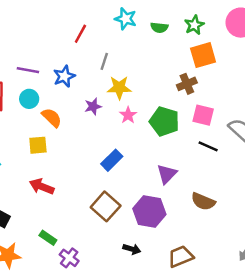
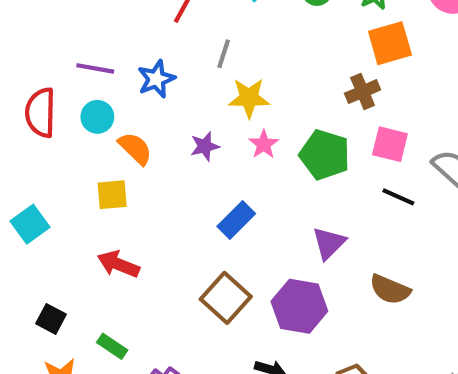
purple star: (93, 106) -> (205, 146), moved
green rectangle: (48, 238) -> (112, 346), moved

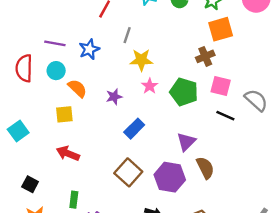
purple star: (205, 146) -> (114, 97), moved
brown semicircle: (390, 289) -> (205, 168), moved, turned -140
green rectangle: (112, 346) -> (74, 200), moved, turned 63

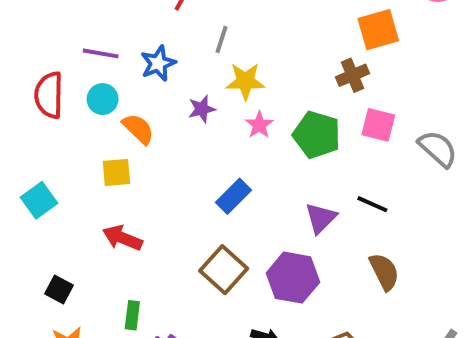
purple star: (114, 97) -> (202, 109), moved
black line: (225, 116) -> (372, 204), moved
brown semicircle: (205, 168) -> (384, 272), moved

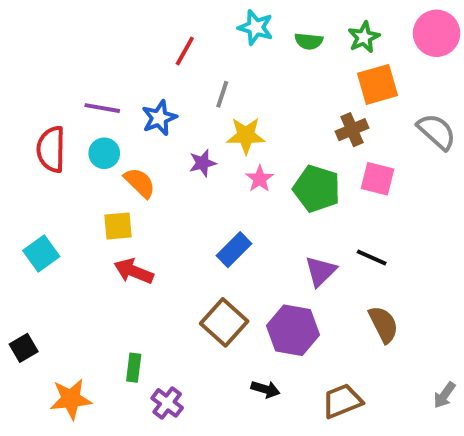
gray semicircle: (438, 149) -> (437, 132), moved
red arrow: (122, 238) -> (134, 271), moved
black square: (59, 289) -> (24, 348), moved, turned 32

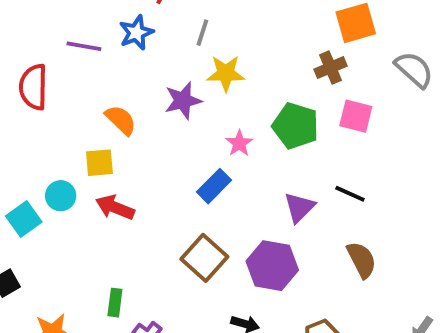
blue star: (159, 118) -> (136, 33), moved
cyan circle: (104, 153) -> (61, 196), moved
purple star: (203, 163) -> (183, 101), size x1.4
pink star: (260, 179) -> (239, 143), moved
cyan square: (41, 254) -> (24, 219), moved

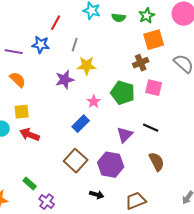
blue star: (136, 33) -> (41, 45), turned 30
orange semicircle: (121, 120) -> (18, 80), moved
green rectangle: (115, 303) -> (30, 184), turned -56

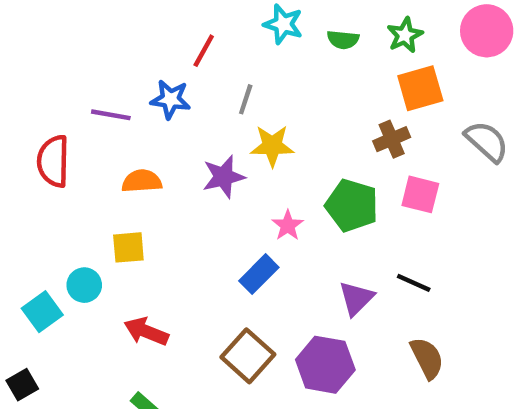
orange semicircle: (18, 80) -> (142, 181), moved, turned -48
red arrow: (30, 135) -> (146, 332), moved

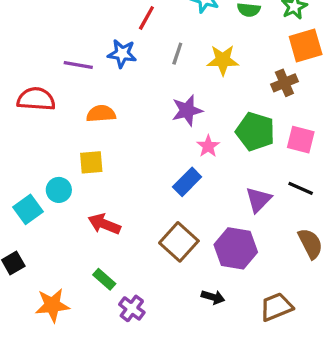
yellow star: (272, 146) -> (223, 60), moved
red semicircle: (53, 161) -> (36, 99), turned 93
purple star: (224, 177) -> (187, 110), moved
pink square: (420, 194) -> (301, 140), moved

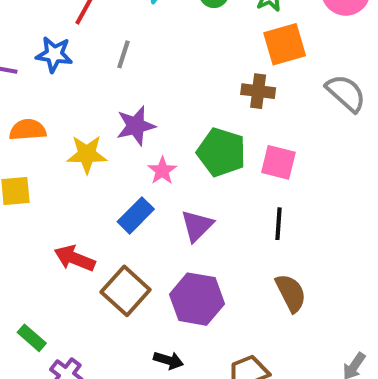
yellow star: (223, 60) -> (87, 154), moved
brown cross: (284, 83) -> (258, 91), turned 30
black line: (301, 188) -> (278, 224), turned 70
purple triangle: (258, 200) -> (197, 226), moved
red arrow: (104, 224) -> (75, 258), moved

